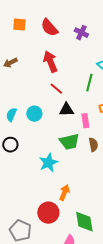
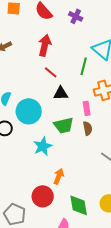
red arrow: (50, 62) -> (45, 45), turned 35
cyan circle: (34, 114) -> (29, 111), moved, size x1.6
pink rectangle: (85, 121) -> (87, 108), moved

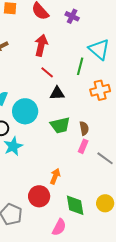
pink rectangle: (87, 108) -> (83, 146), moved, turned 32
cyan star: (43, 146) -> (13, 146), moved

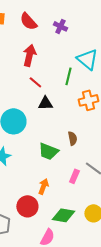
green trapezoid: (60, 125) -> (48, 151), moved, turned 35
pink rectangle: (83, 146) -> (74, 176), moved
green diamond: (75, 205) -> (63, 215), turned -70

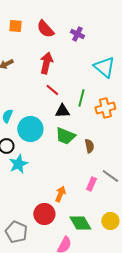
green line: (68, 76) -> (81, 98), moved
green trapezoid: (48, 151) -> (65, 136), moved
green diamond: (63, 215) -> (80, 223), turned 50

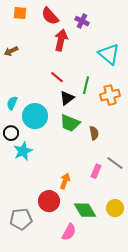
red arrow: (46, 63) -> (61, 40), moved
black triangle: (62, 111) -> (67, 98), turned -35
gray pentagon: (16, 232) -> (21, 219), turned -30

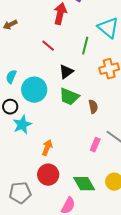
red line: (57, 77) -> (48, 46), moved
green line: (86, 85) -> (85, 46), moved
orange arrow: (65, 181) -> (47, 148), moved

